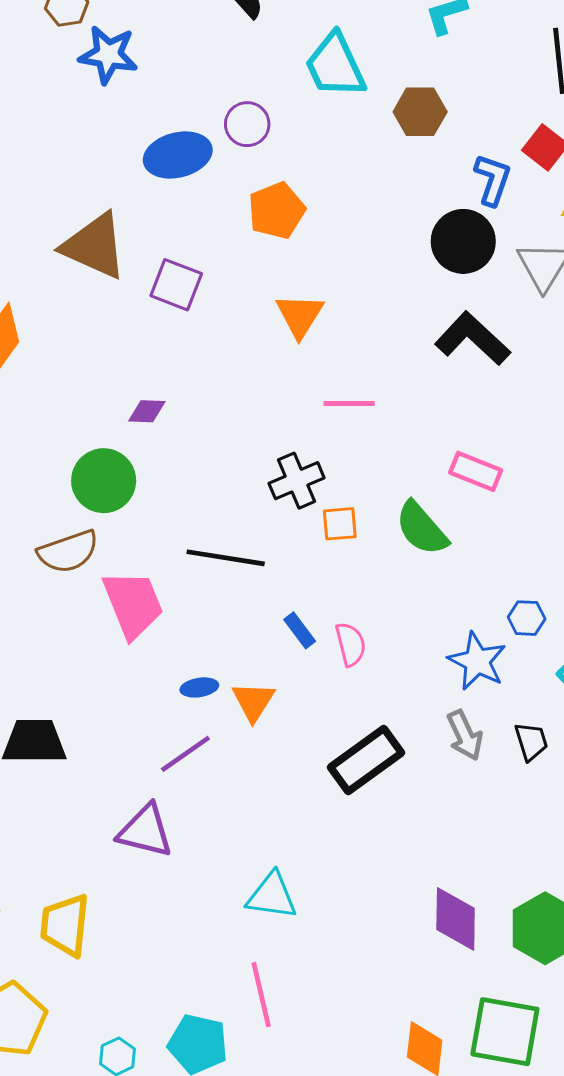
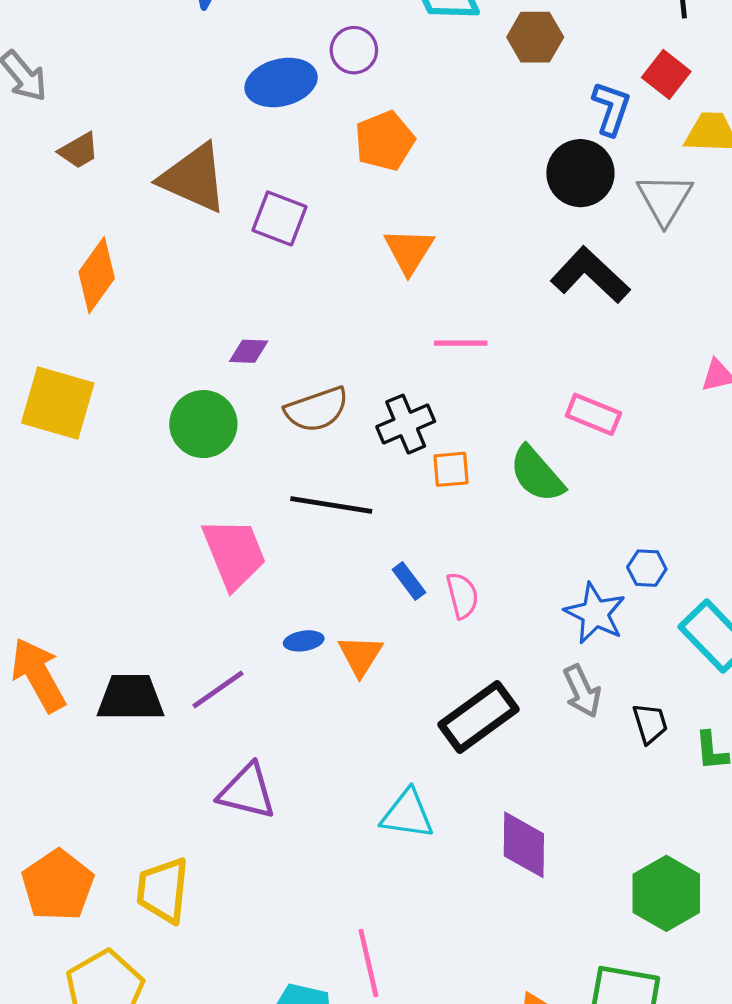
brown semicircle: (68, 552) -> (317, 409), moved
black trapezoid: (531, 741) -> (650, 723), moved
purple line: (185, 754) -> (218, 689), moved
cyan triangle: (272, 896) -> (407, 814), moved
purple diamond: (456, 919) -> (524, 845), moved

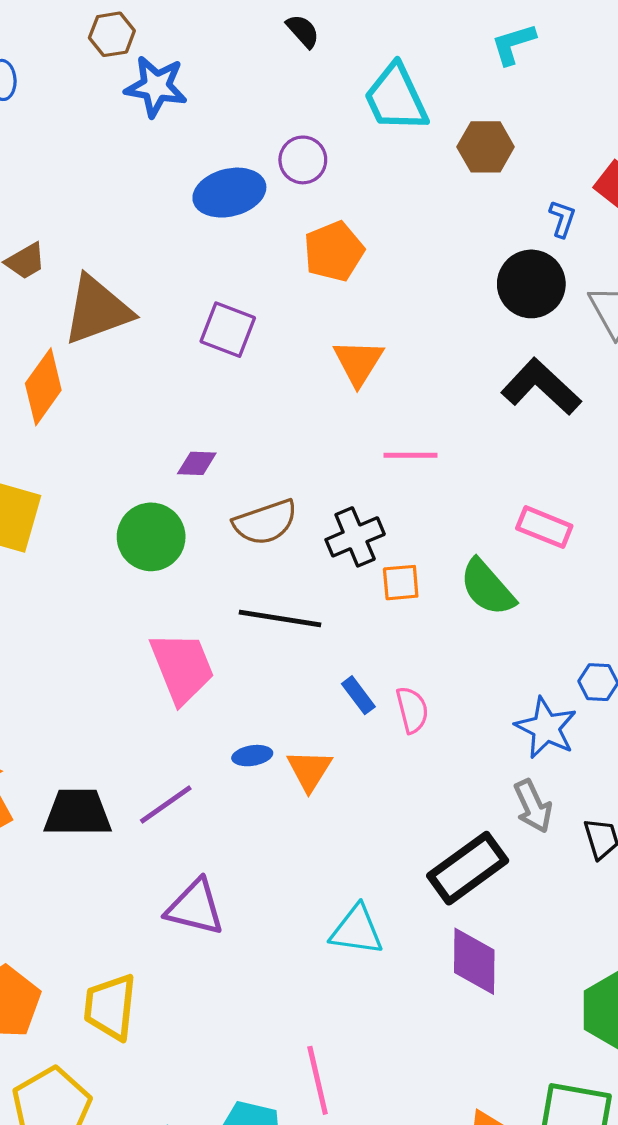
blue L-shape: (611, 108) -> (562, 219), size x0.7
brown triangle: (194, 178) -> (97, 310), moved, turned -44
black rectangle: (479, 717) -> (468, 868), moved

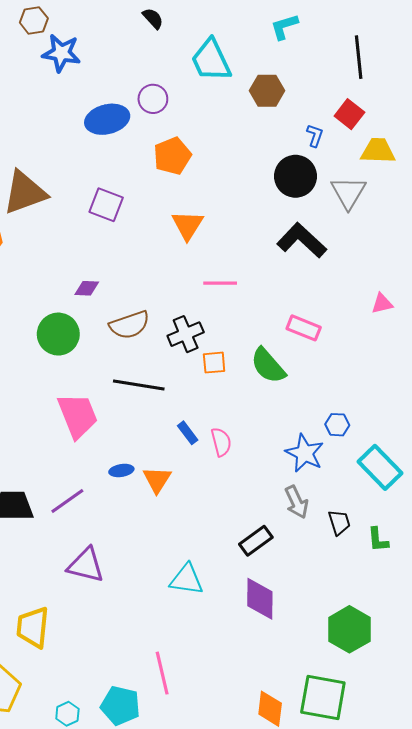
black rectangle: (468, 868) -> (256, 541), size x0.7

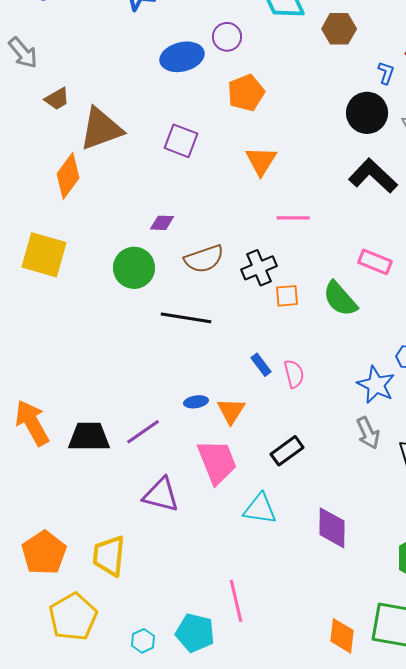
black line: (139, 385) -> (186, 318), moved
pink trapezoid: (78, 415) -> (217, 462), moved
black rectangle: (256, 541) -> (287, 451), moved

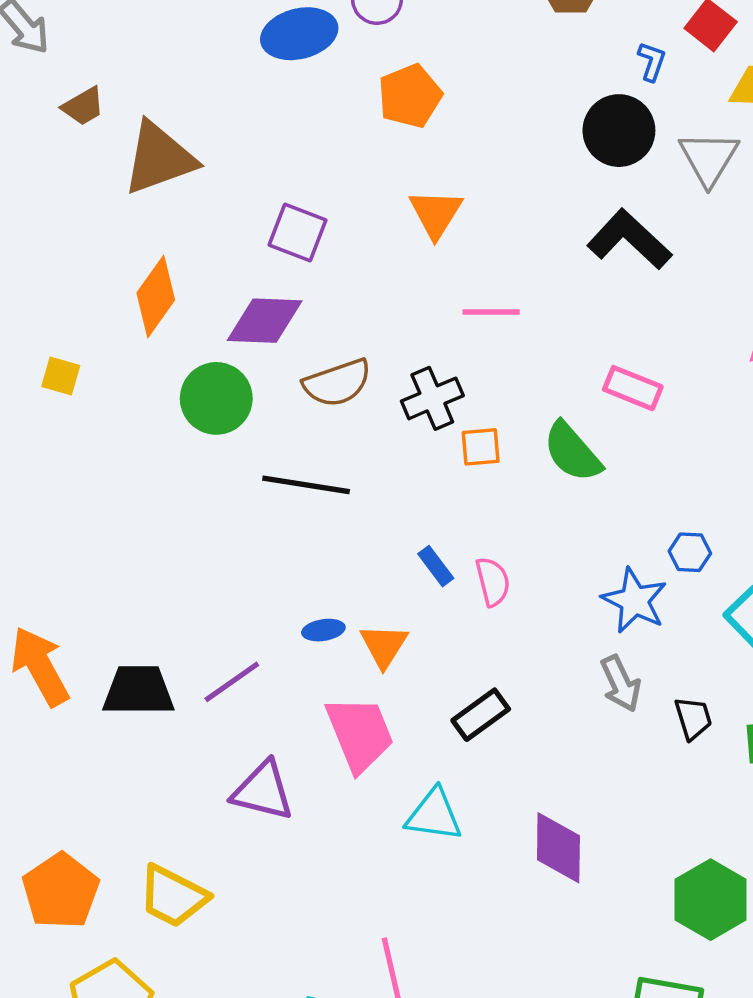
purple square: (181, 141) -> (297, 232), moved
orange diamond: (68, 176) -> (156, 296), moved
purple diamond: (162, 223) -> (265, 321), size x1.8
yellow square: (44, 255) -> (61, 376), size x0.5
yellow trapezoid: (109, 556) -> (173, 896), turned -69

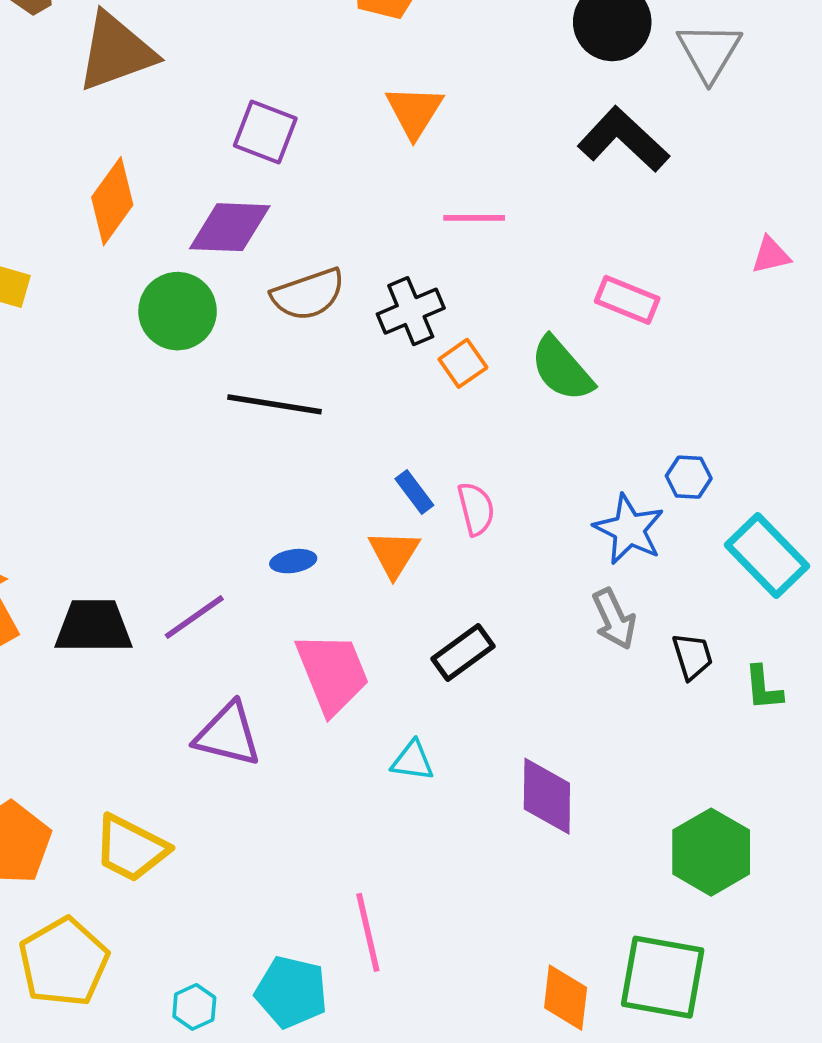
orange square: (481, 447) -> (463, 363), turned -30
orange triangle: (384, 646) -> (394, 554), moved
cyan triangle: (434, 815) -> (413, 761), size x0.7

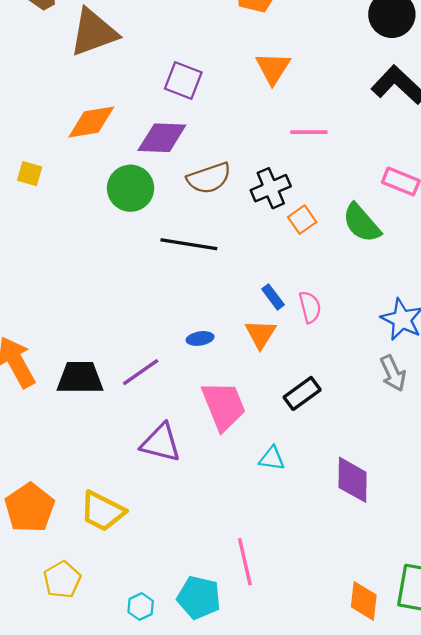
orange diamond: (112, 201) -> (91, 122), turned 45
yellow pentagon: (64, 962) -> (62, 580), size x0.7

